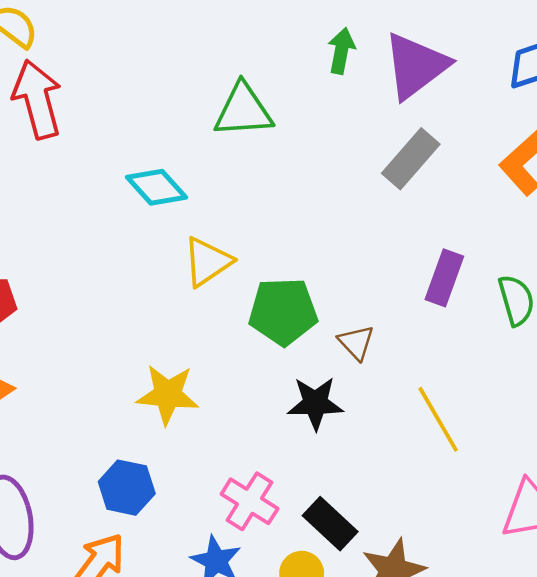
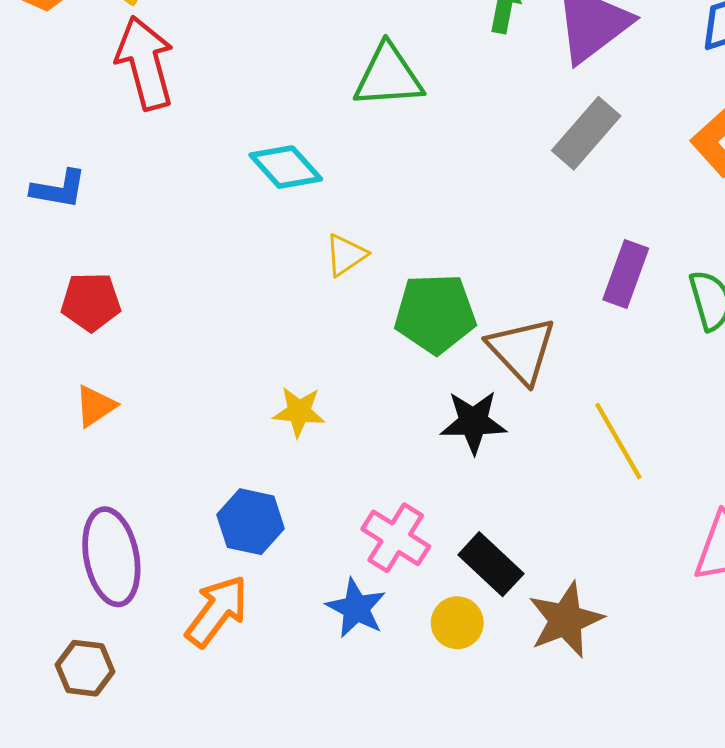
yellow triangle: (207, 262) -> (346, 255), size x0.7
brown triangle: (356, 342) -> (522, 350), size x1.6
yellow star: (168, 395) -> (299, 412), size x0.7

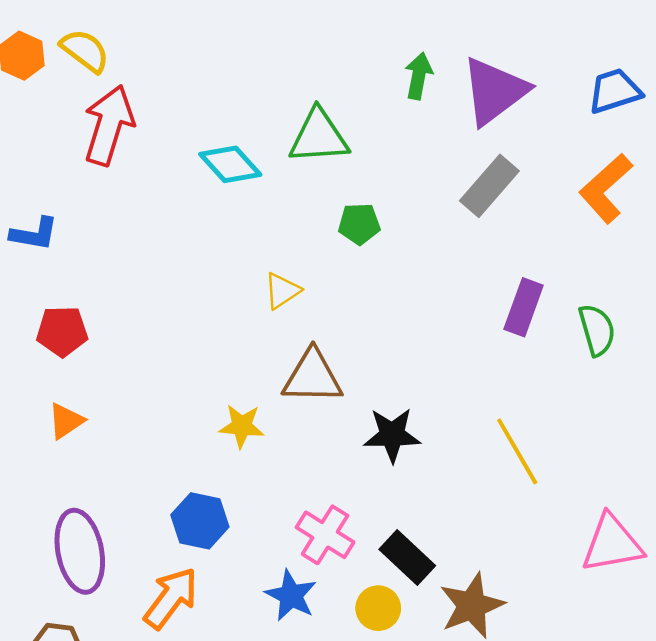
red arrow: (145, 63) -> (109, 125), turned 32
cyan diamond: (286, 167) -> (230, 164), moved
green pentagon: (435, 314) -> (359, 224), moved, size x0.6
brown triangle: (522, 350) -> (312, 377), moved, turned -46

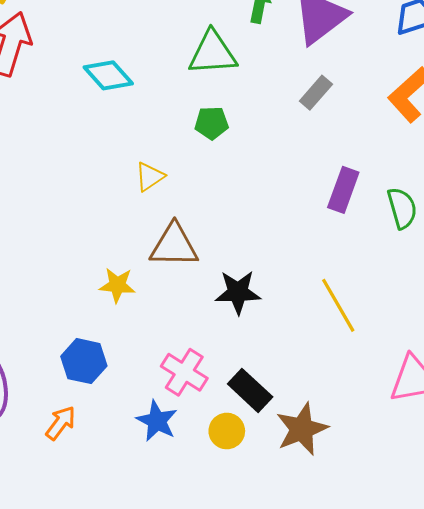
green triangle: (319, 137) -> (213, 53), moved
gray rectangle: (489, 186) -> (316, 93), size x0.7
orange arrow: (171, 598) -> (61, 423), size x0.7

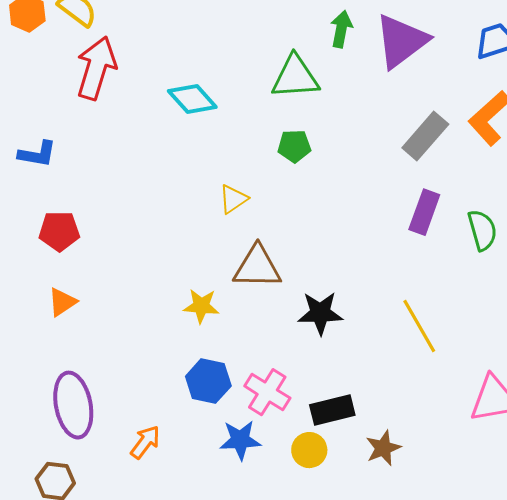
gray rectangle: (316, 93) -> (425, 136), moved, size x1.4
blue hexagon: (84, 361) -> (208, 381), moved
black rectangle: (250, 390) -> (332, 410), turned -57
blue star: (157, 421) -> (240, 440), turned -30
brown star: (302, 429) -> (383, 448), size x0.7

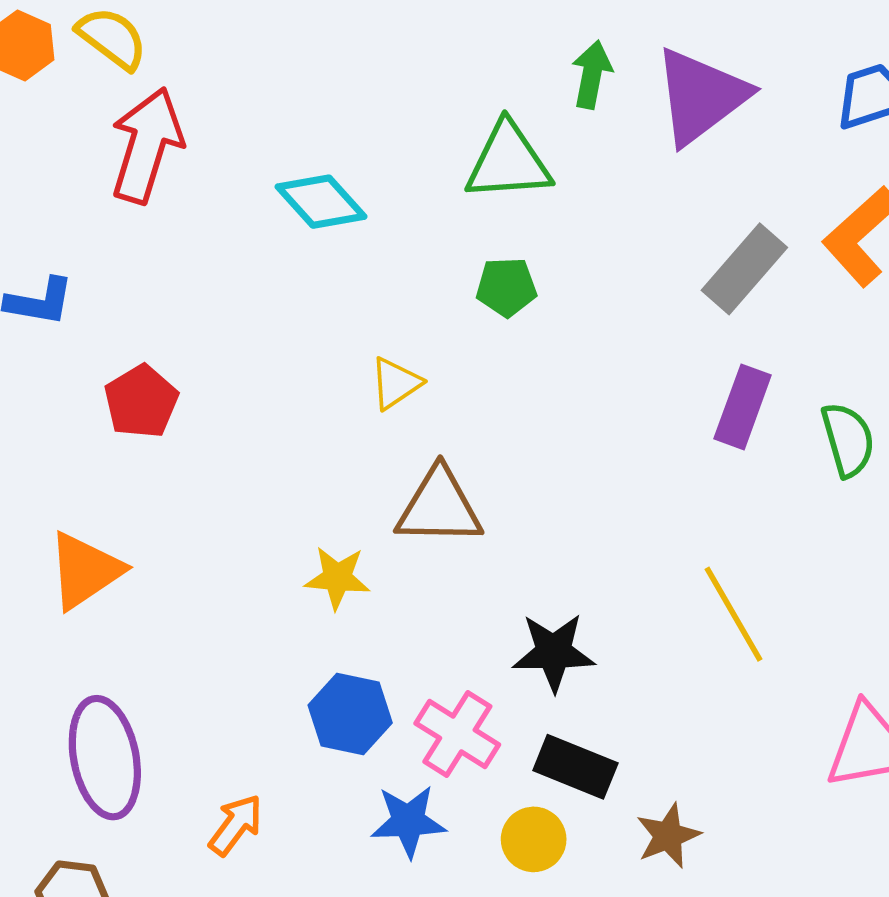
red pentagon: (59, 231) -> (141, 402), moved, turned -30
orange triangle: (62, 302) -> (85, 570), size x1.5
black star: (320, 313) -> (554, 652), moved
black rectangle: (332, 410) -> (575, 767), turned 36

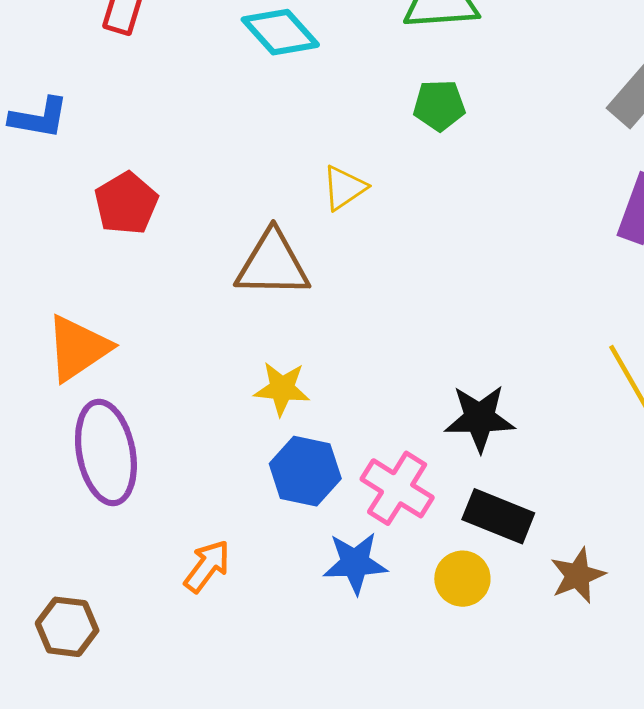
brown triangle: (439, 507) -> (273, 264), moved
yellow star: (337, 578) -> (282, 389), moved
purple ellipse: (105, 758) -> (106, 452), moved

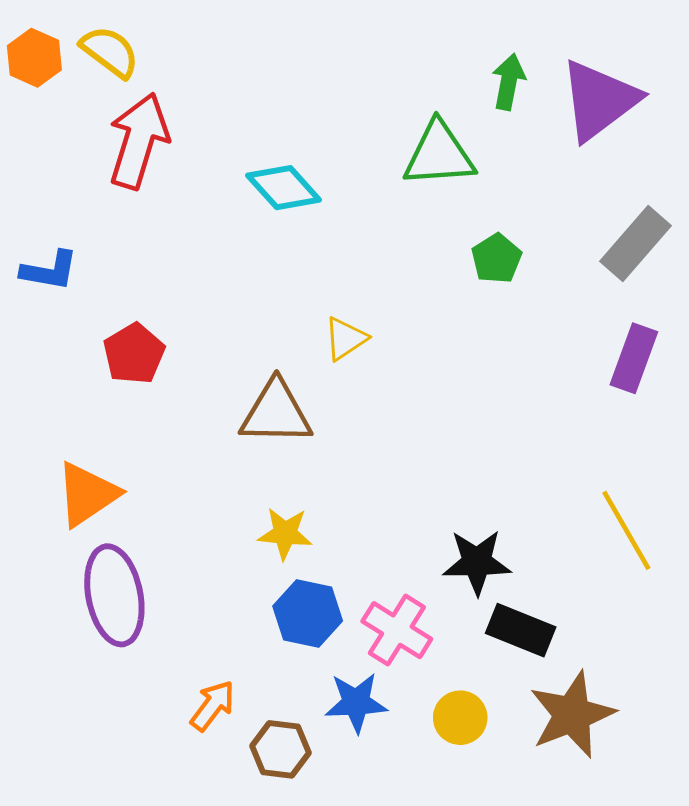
green pentagon: (439, 105) -> (496, 259), moved, turned -30
black rectangle: (498, 516) -> (521, 630), moved
brown star: (578, 575) -> (572, 715), size x1.6
brown hexagon: (67, 627) -> (281, 749), moved

